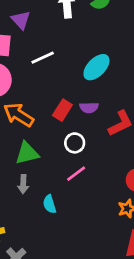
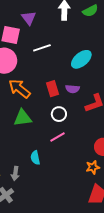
red rectangle: (62, 110) -> (52, 89), turned -56
gray arrow: (23, 184) -> (15, 173), moved

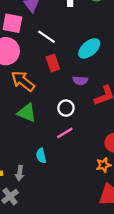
white line: (42, 48) -> (46, 37), turned 54
red rectangle: (52, 89) -> (53, 63), moved
green triangle: (23, 118) -> (27, 113), turned 30

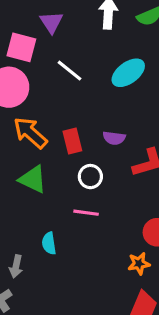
cyan ellipse: (89, 48) -> (128, 73), moved
red rectangle: (53, 63) -> (72, 141), moved
pink line: (65, 133) -> (86, 213), turned 35

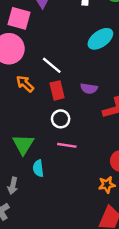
white line: (70, 71) -> (52, 65), moved
orange arrow: (30, 133) -> (25, 84), size x0.7
white circle: (90, 177) -> (61, 119), moved
green triangle: (33, 179) -> (23, 144), moved, turned 35

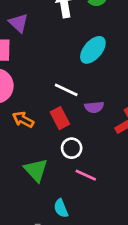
white line: (52, 65) -> (66, 90), moved
green triangle: (23, 144) -> (36, 170), moved
pink line: (67, 145) -> (86, 175), turned 30

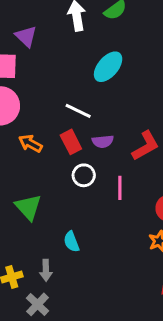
purple semicircle: (94, 107) -> (103, 141), moved
green triangle: (36, 170) -> (28, 207), moved
pink line: (86, 175) -> (120, 188), moved, turned 65

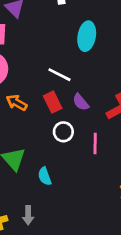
cyan ellipse: (108, 67) -> (87, 36), turned -32
purple semicircle: (103, 141) -> (81, 102), turned 54
cyan semicircle: (71, 242) -> (45, 176), moved

